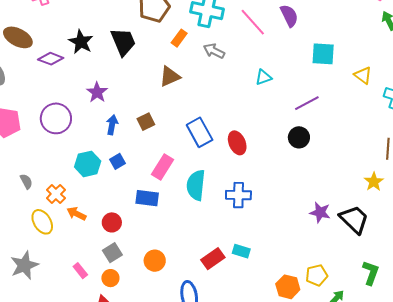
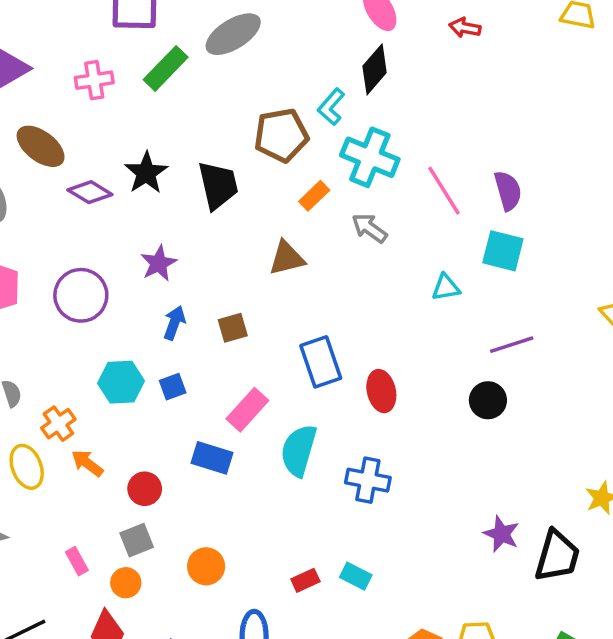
cyan square: (323, 54) -> (503, 251), moved
black trapezoid: (354, 219) -> (557, 556), turned 52
red rectangle: (213, 259) -> (305, 580), size x0.7

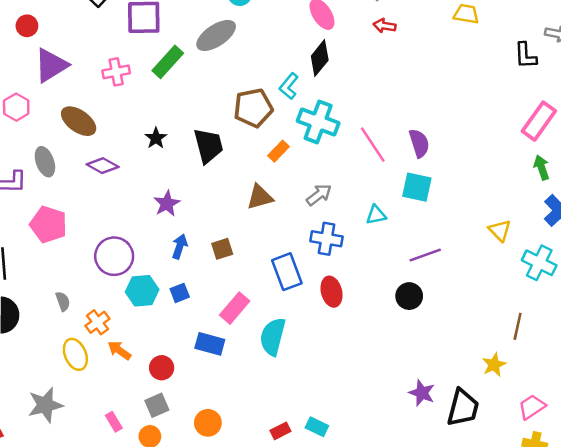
black star: (146, 173) -> (156, 138), size x0.7
purple diamond: (90, 192) -> (103, 166), moved
gray arrow: (369, 228) -> (319, 195), moved, turned 108
purple circle: (81, 295) -> (114, 256), moved
blue cross: (368, 480) -> (327, 239), moved

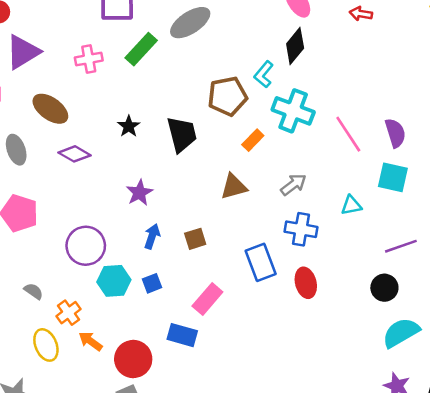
gray semicircle: (63, 301) -> (34, 291), turned -36
cyan semicircle: (273, 337) -> (401, 333), moved, turned 45
red circle: (162, 368) -> (133, 359), size x1.5

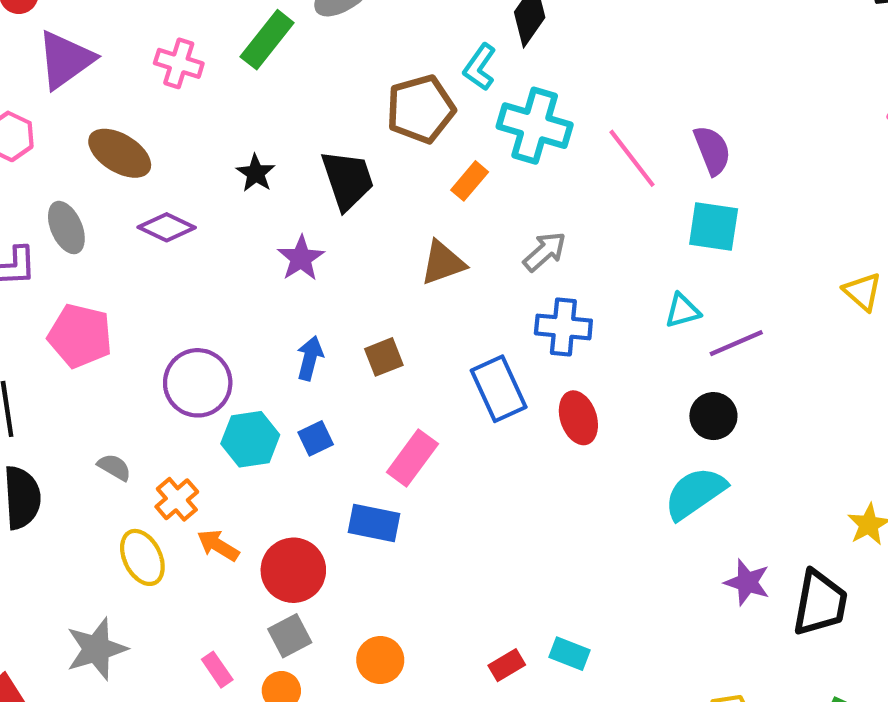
pink cross: (89, 59) -> (179, 63), turned 32
purple star: (139, 193) -> (301, 258), moved
cyan triangle: (351, 205) -> (682, 311), moved
cyan semicircle: (401, 333) -> (695, 493), moved

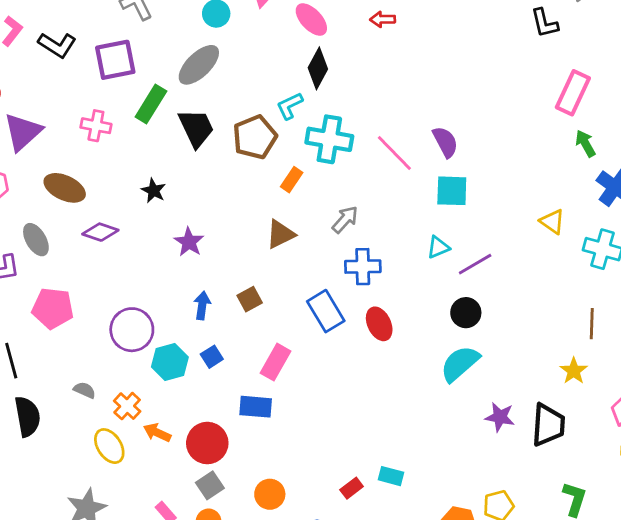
cyan L-shape: (480, 67) -> (290, 106), turned 36
black trapezoid: (348, 180) -> (196, 128), moved

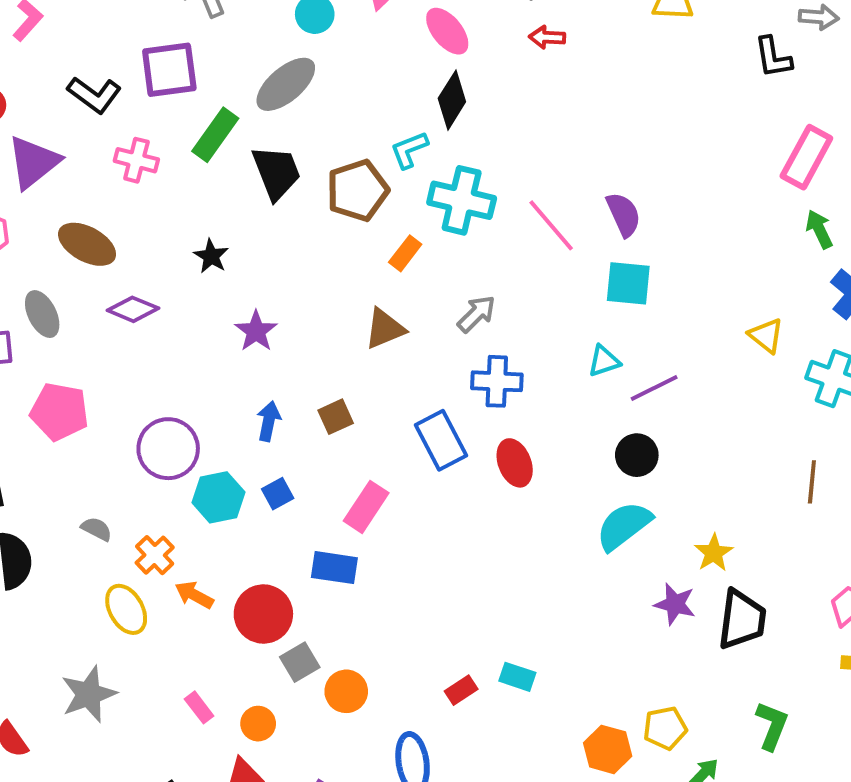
black L-shape: (57, 45) -> (94, 95), moved
yellow star: (574, 371) -> (714, 553), moved
gray square: (210, 485) -> (300, 662), moved

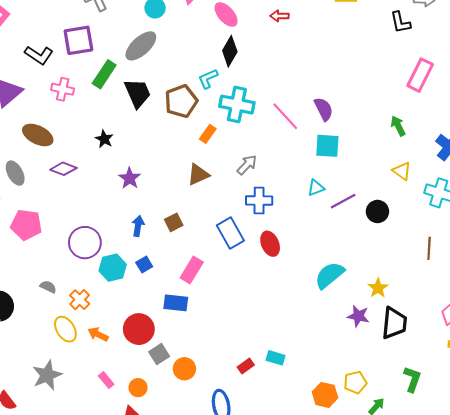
green arrow: (819, 229) -> (398, 126), moved
black circle: (637, 455) -> (377, 211), moved
orange arrow: (194, 595) -> (98, 334), moved

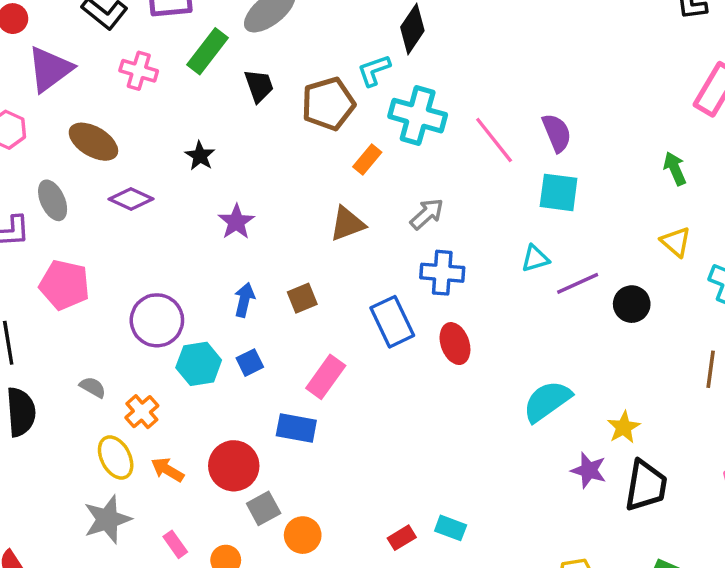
black trapezoid: (138, 93) -> (259, 86), size x0.7
gray star: (47, 375) -> (107, 519), moved

